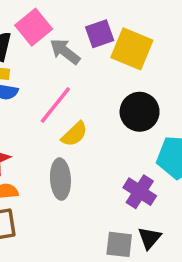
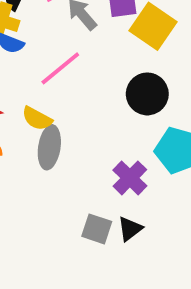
yellow semicircle: (74, 134) -> (37, 119), moved, turned 60

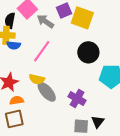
gray ellipse: (49, 147) -> (47, 92), turned -35
purple cross: (130, 178) -> (77, 99), moved

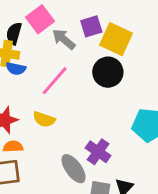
black circle: (88, 52) -> (108, 72), moved
gray ellipse: (47, 92) -> (74, 169), moved

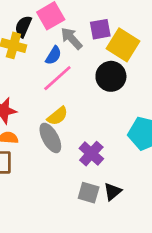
blue semicircle: (16, 69) -> (53, 55), moved, turned -78
yellow semicircle: (44, 119) -> (58, 116), moved, turned -65
gray ellipse: (74, 169) -> (50, 138), moved

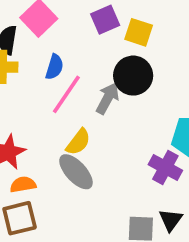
gray arrow: (72, 38) -> (108, 98), moved, turned 85
yellow square: (123, 45) -> (139, 32), size x0.7
purple cross: (91, 154) -> (165, 168), moved

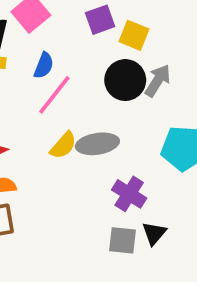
gray arrow: (108, 98) -> (158, 81), moved
purple cross: (165, 168) -> (129, 194), moved
gray ellipse: (76, 172) -> (97, 144), moved, turned -60

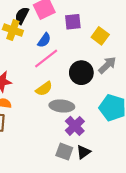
purple square: (100, 20) -> (73, 22), moved
black circle: (125, 80) -> (81, 73), moved
gray ellipse: (97, 144) -> (62, 106), moved

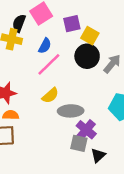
yellow square: (100, 36) -> (90, 36), moved
black circle: (81, 73) -> (87, 56), moved
gray square: (64, 152) -> (79, 143), moved

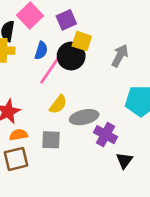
yellow square: (90, 36) -> (82, 41), moved
black circle: (87, 56) -> (71, 56), moved
gray square: (79, 143) -> (51, 140), moved

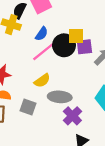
purple square: (66, 20) -> (84, 47), moved
yellow square: (82, 41) -> (76, 36), turned -35

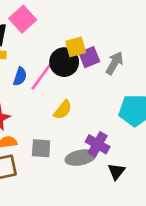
blue semicircle: (42, 34) -> (20, 77), moved
yellow semicircle: (42, 81) -> (63, 110), moved
gray ellipse: (60, 97) -> (80, 158), moved

